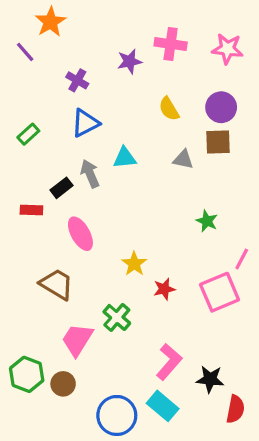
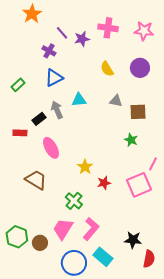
purple line: (25, 52) -> (62, 33), moved
brown square: (218, 142) -> (138, 112), moved
pink trapezoid: (77, 340) -> (63, 229), moved
pink L-shape: (169, 362) -> (91, 229), moved

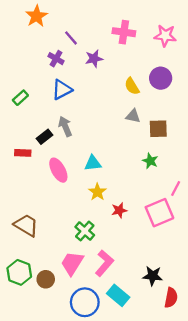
purple star: (82, 39) -> (94, 59), moved
yellow semicircle: (107, 69) -> (132, 86), moved
cyan triangle: (79, 100) -> (93, 163), moved
brown trapezoid: (36, 180) -> (26, 225), moved

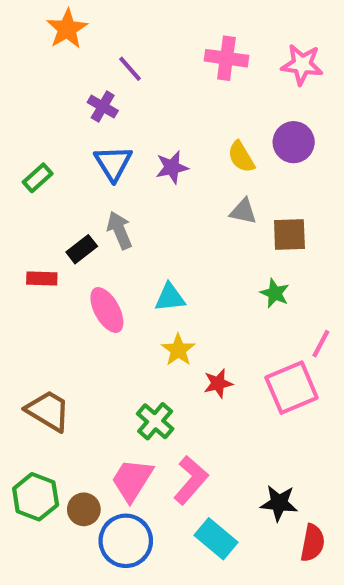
purple star: (94, 59) -> (172, 167), moved
blue triangle: (62, 90) -> (113, 163), turned -35
blue circle: (85, 302) -> (126, 541), moved

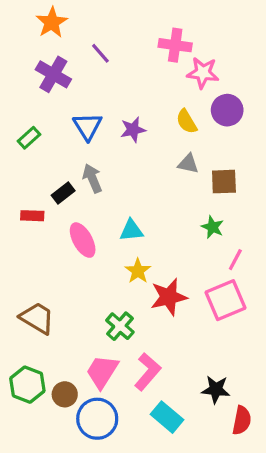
pink star: (302, 65) -> (203, 73), moved
purple cross: (103, 106) -> (53, 74), moved, size x1.5
pink line: (321, 344) -> (235, 260), moved
red star: (218, 383) -> (169, 297), size x1.6

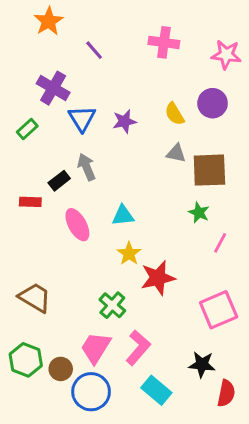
pink star: (203, 73) -> (226, 55), moved
purple cross: (53, 74) -> (53, 88), moved
brown square: (224, 182) -> (209, 170), size x1.4
pink square: (226, 300) -> (219, 310), moved

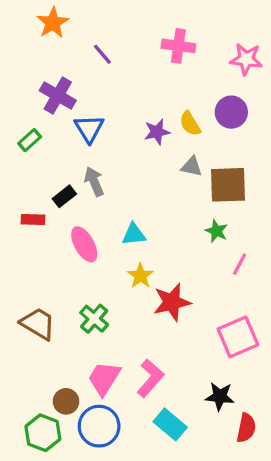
purple star: (124, 121) -> (157, 132), moved
green cross: (112, 305) -> (94, 319), moved
green hexagon: (26, 360) -> (43, 433), moved

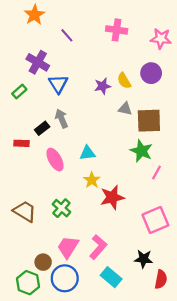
green star: (216, 231) -> (141, 151), size x1.5

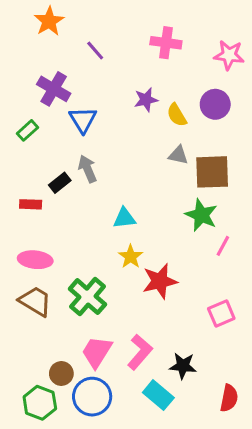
purple star: (103, 86) -> (146, 100), moved
pink ellipse: (55, 160) -> (35, 260), moved, turned -55
green cross: (61, 208) -> (87, 297), size x1.4
pink square: (155, 220) -> (221, 313), size x0.7
black star: (144, 259) -> (183, 366), moved

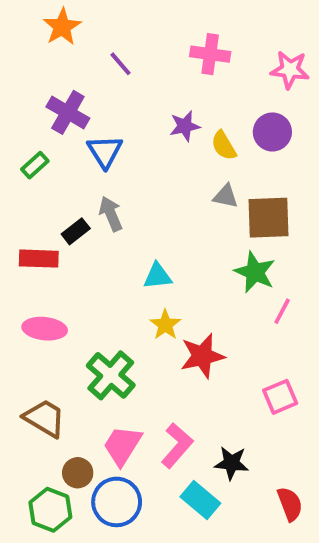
red rectangle: (31, 204) -> (39, 259), size x1.4
brown trapezoid: (35, 301) -> (45, 418), moved
red semicircle: (229, 398) -> (290, 504), turned -32

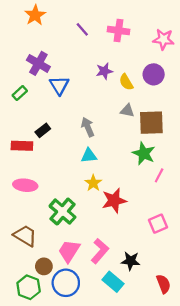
purple line: (120, 64) -> (82, 29), moved
gray arrow: (111, 214) -> (88, 127), moved

